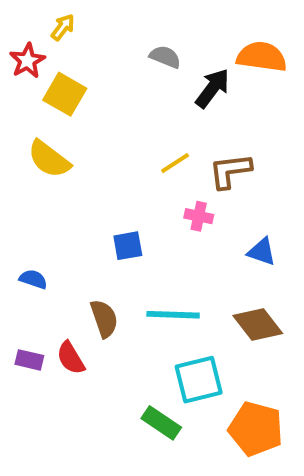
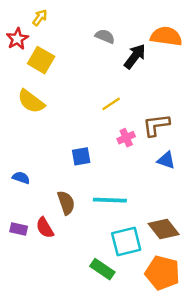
brown L-shape: (230, 171) -> (156, 125), moved
pink cross: (199, 216) -> (126, 138), turned -36
brown diamond: (258, 324) -> (164, 229), moved

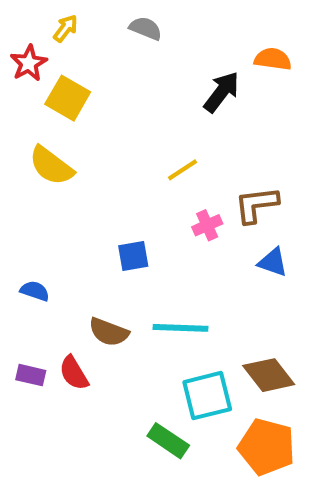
gray semicircle: (105, 36) -> (146, 28), moved
orange semicircle: (166, 36) -> (273, 59), size x0.7
brown semicircle: (66, 203) -> (109, 332), turned 130

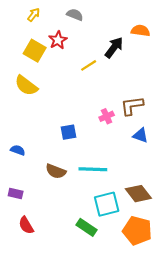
red star: (29, 63) -> (58, 40), moved
yellow line: (183, 170) -> (89, 65), moved
red semicircle: (74, 373) -> (26, 225), moved

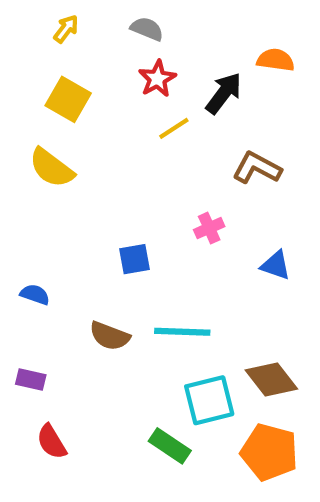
red star: (58, 40) -> (157, 79), moved
brown L-shape: (132, 106) -> (257, 168), moved, turned 35

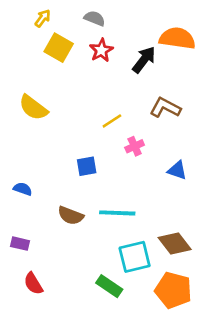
orange semicircle: (276, 60) -> (177, 38), size x1.5
yellow square: (68, 99) -> (59, 48), moved
yellow line: (174, 128) -> (112, 121), moved

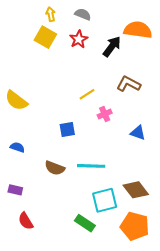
yellow arrow: (43, 18) -> (51, 14), moved, turned -48
gray semicircle: (95, 18) -> (83, 14), moved
yellow semicircle: (33, 108) -> (16, 100), moved

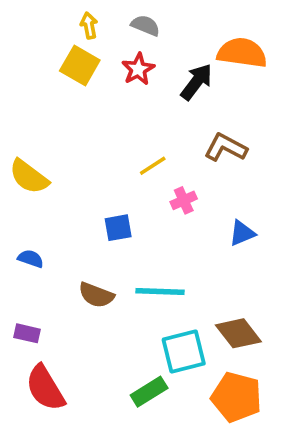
blue triangle: (138, 133) -> (242, 233), turned -42
red semicircle: (26, 221) -> (45, 388), size x1.5
green rectangle: (85, 223) -> (149, 392), turned -66

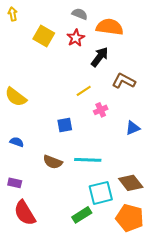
yellow arrow: (89, 25) -> (13, 14), moved
orange semicircle: (242, 53) -> (110, 27), moved
black arrow: (196, 82) -> (100, 57), moved

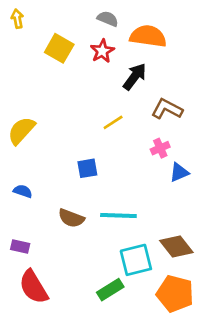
yellow semicircle: (16, 97) -> (21, 131), turned 95
pink cross: (101, 110) -> (160, 148), moved

